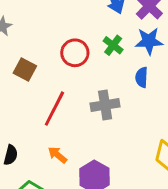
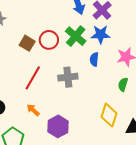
green cross: (113, 45) -> (76, 36), size x1.5
brown square: (25, 69) -> (27, 43), moved

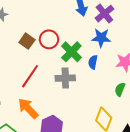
green cross: (76, 36) -> (71, 52), moved
orange arrow: (33, 110) -> (28, 108), size x1.6

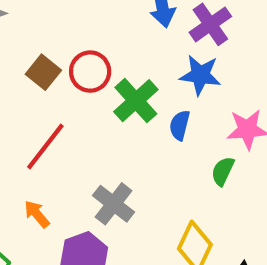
gray cross: (65, 78) -> (114, 204), moved, turned 36
green semicircle: (120, 89) -> (223, 171), moved
orange arrow: (28, 108) -> (37, 214), size x0.6

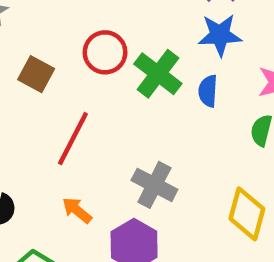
brown square: (43, 72) -> (36, 74), moved

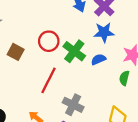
blue semicircle: (208, 91) -> (98, 59), turned 64
red line: (73, 139) -> (48, 80), moved

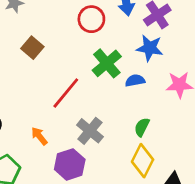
red circle: (49, 41) -> (91, 19), moved
green semicircle: (124, 78) -> (142, 127), moved

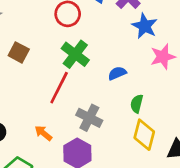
blue star: (150, 48) -> (145, 26), moved, turned 30
green cross: (107, 63) -> (75, 54), moved
blue semicircle: (135, 81) -> (117, 73), moved

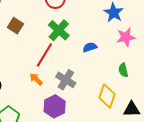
green semicircle: (137, 104) -> (123, 70), moved, turned -32
orange arrow: (43, 133) -> (36, 79), moved

